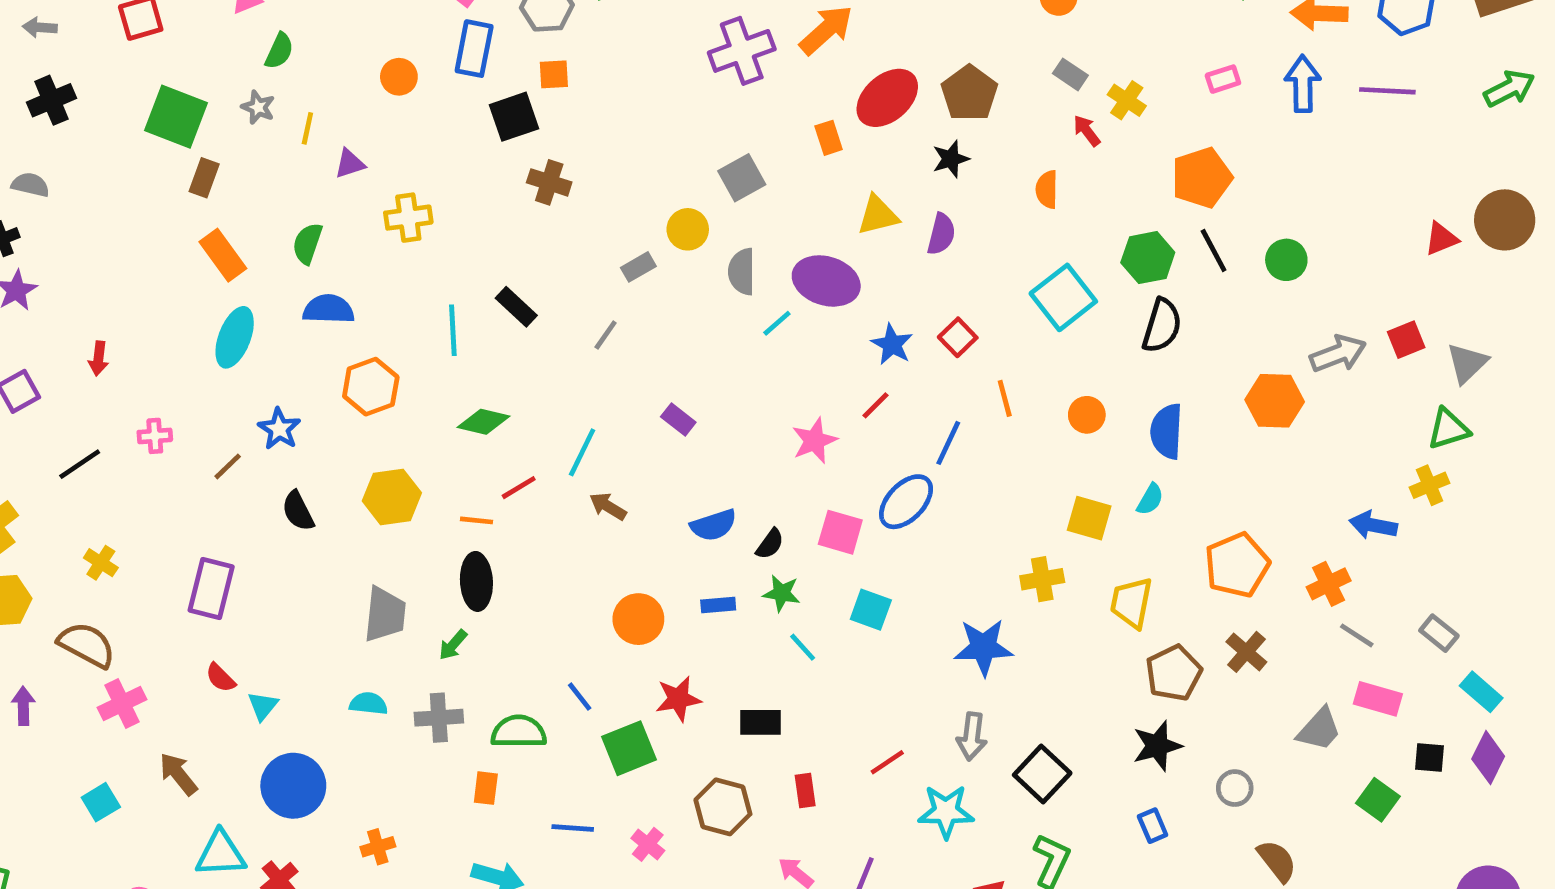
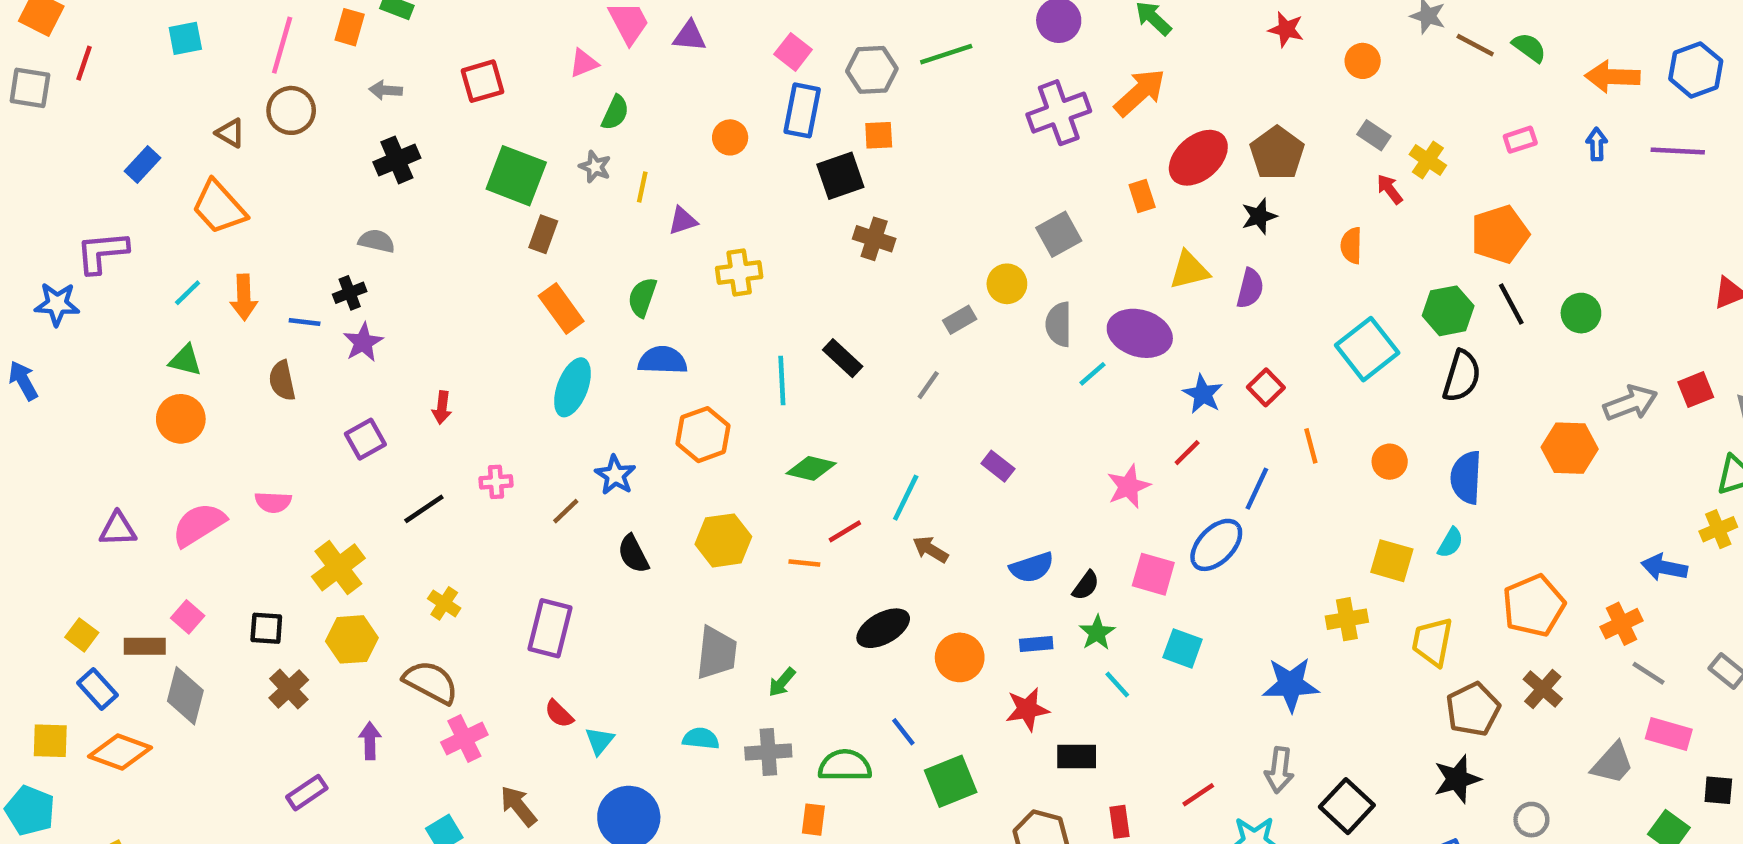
blue arrow: (1303, 84) -> (1597, 144), size x0.6
black ellipse: (476, 581) -> (883, 628), moved, turned 64
green star: (782, 593) -> (1097, 633), turned 30
red star: (678, 699) -> (1027, 709), moved

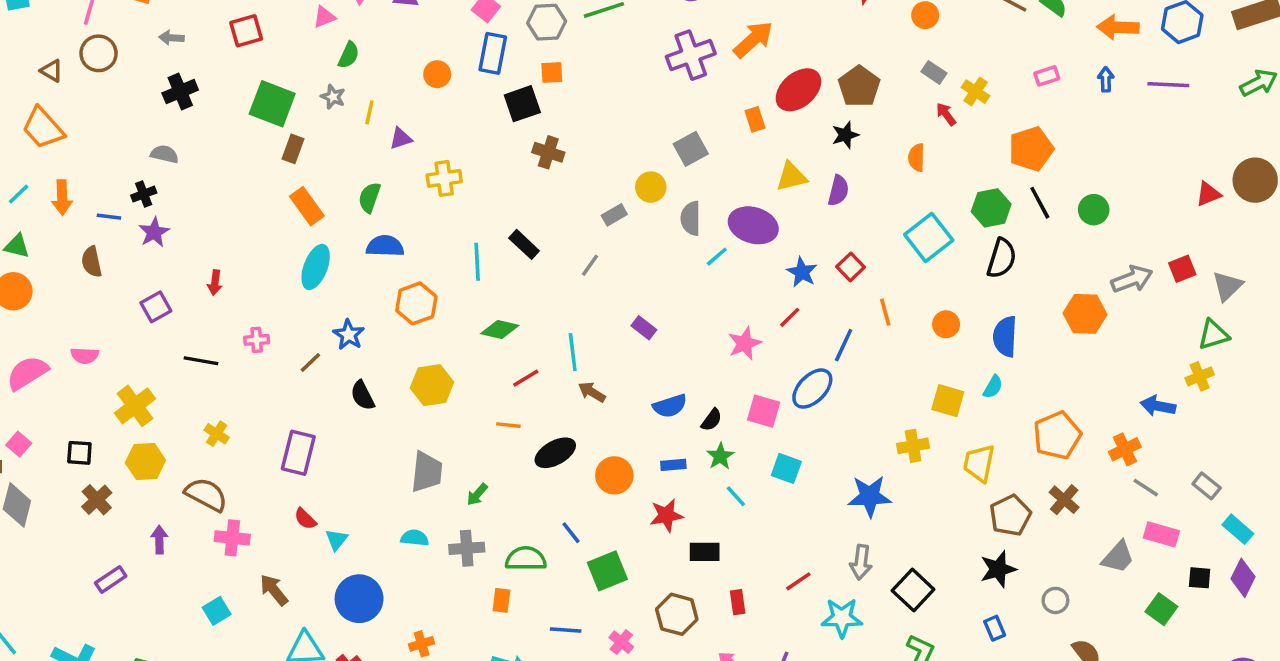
cyan line: (906, 498) -> (573, 352), turned -33
black line: (424, 509) -> (201, 361), turned 44
orange line: (804, 563) -> (508, 425), moved
pink cross: (464, 739) -> (232, 538), turned 32

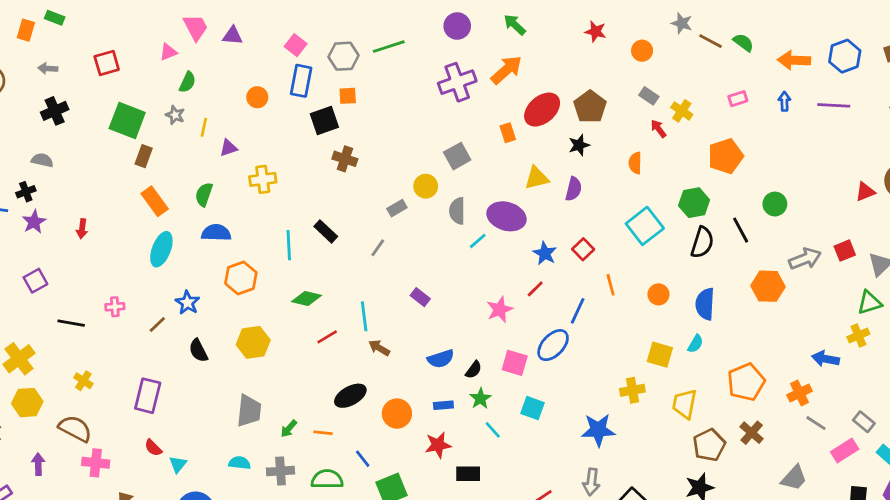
black line: (1040, 203) -> (741, 230), moved
red arrow: (215, 283) -> (82, 229), moved
orange line: (508, 425) -> (323, 433), moved
pink rectangle: (1161, 534) -> (845, 450), moved, turned -48

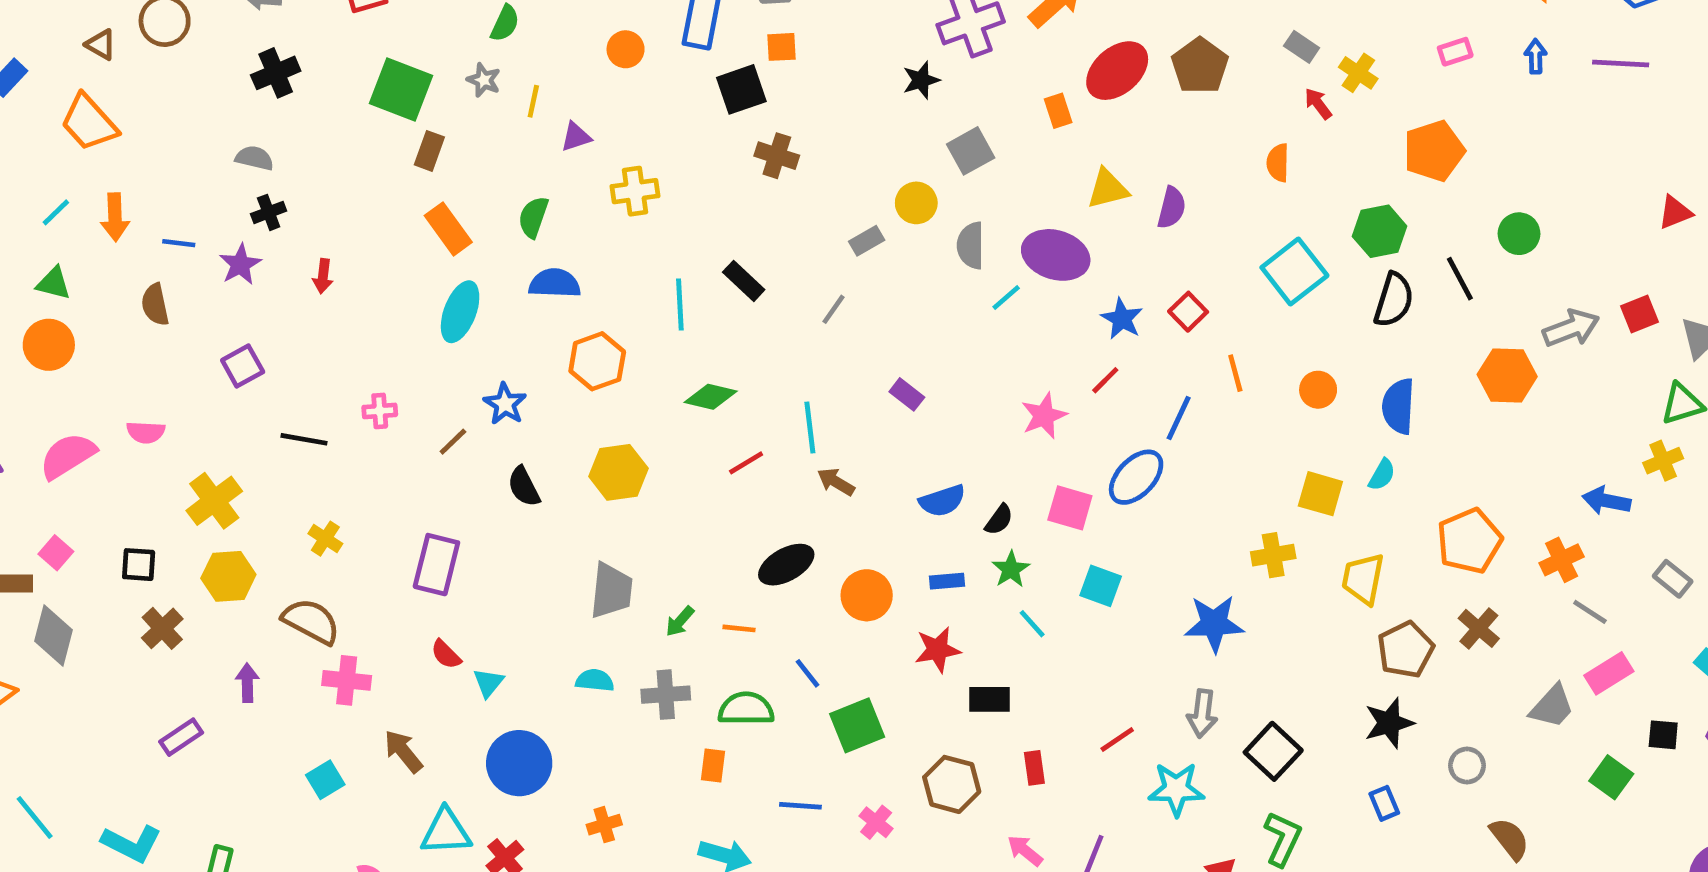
black star: (579, 145) -> (921, 80), moved
black cross: (26, 192) -> (269, 212), moved
gray rectangle: (864, 422) -> (1673, 579), moved
pink rectangle: (845, 450) -> (1609, 673), moved

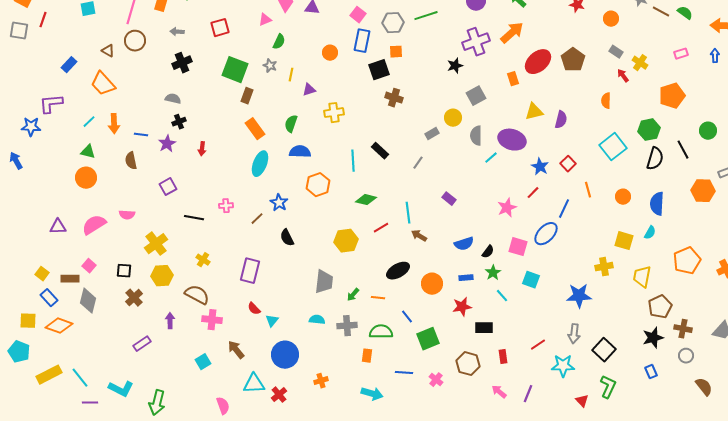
yellow hexagon: (618, 472) -> (346, 241), moved
brown cross: (1479, 628) -> (683, 329), moved, turned -30

